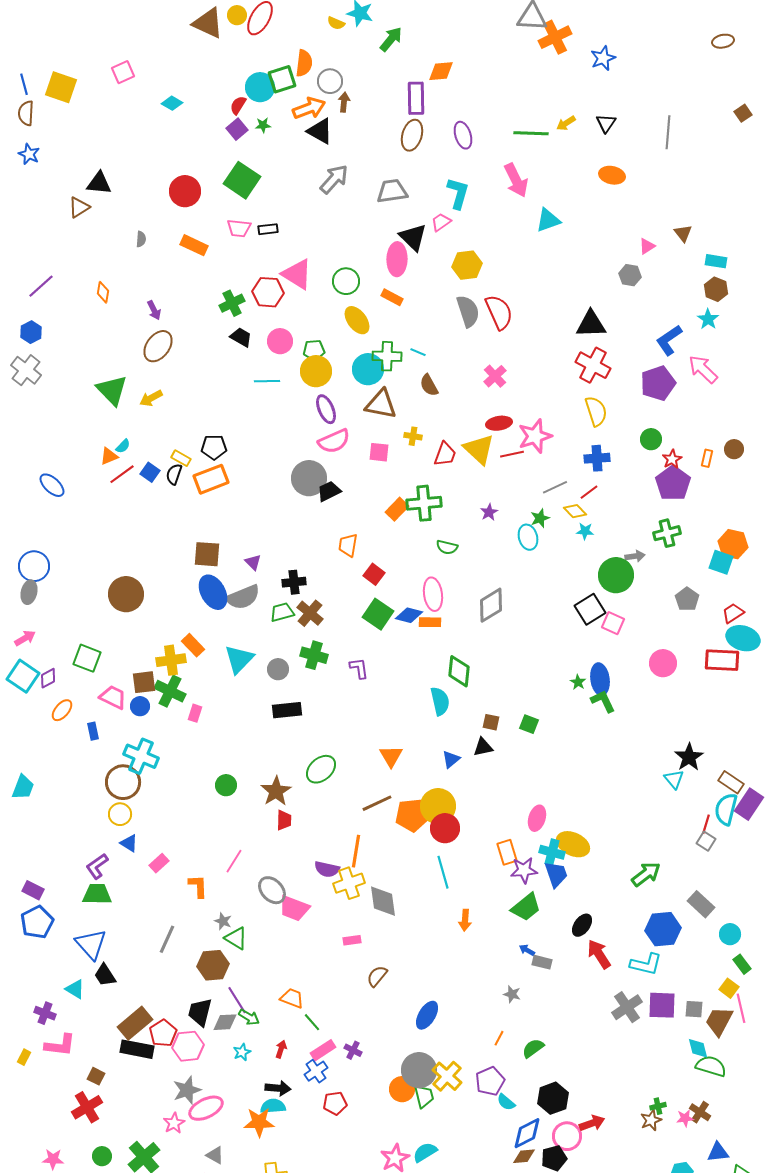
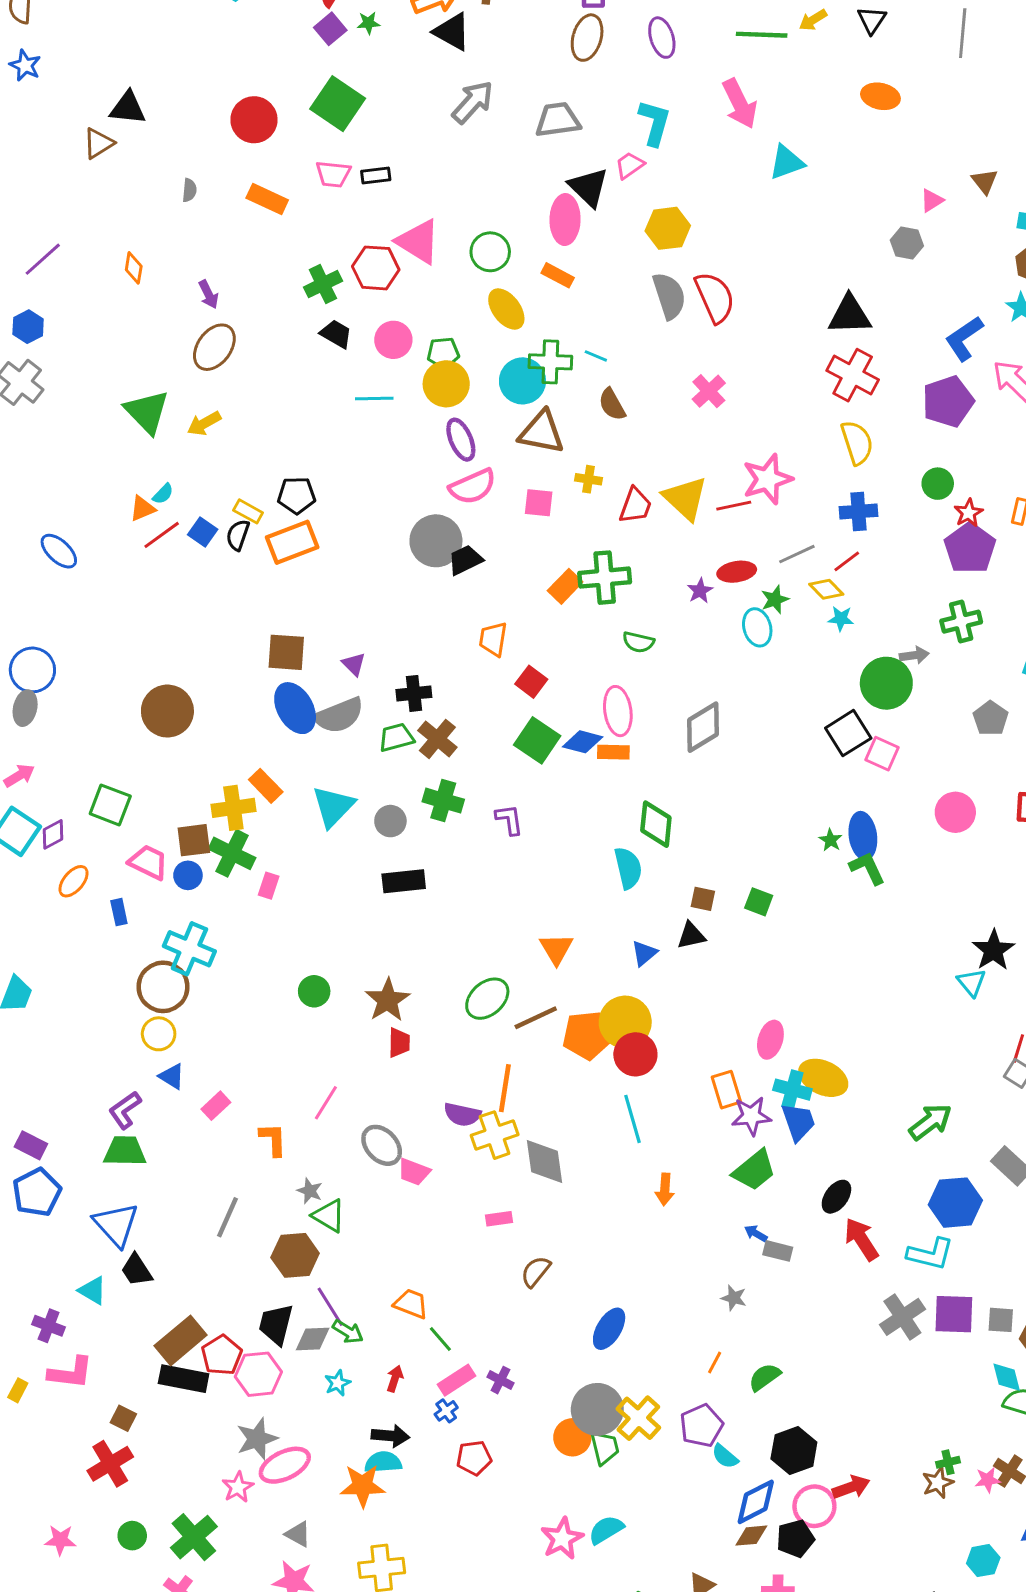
red ellipse: (499, 423) -> (737, 572), moved
green ellipse: (321, 769) -> (487, 999), moved
pink trapezoid: (294, 908) -> (414, 1172), size x0.7
blue cross: (316, 1071) -> (446, 1411), size x0.7

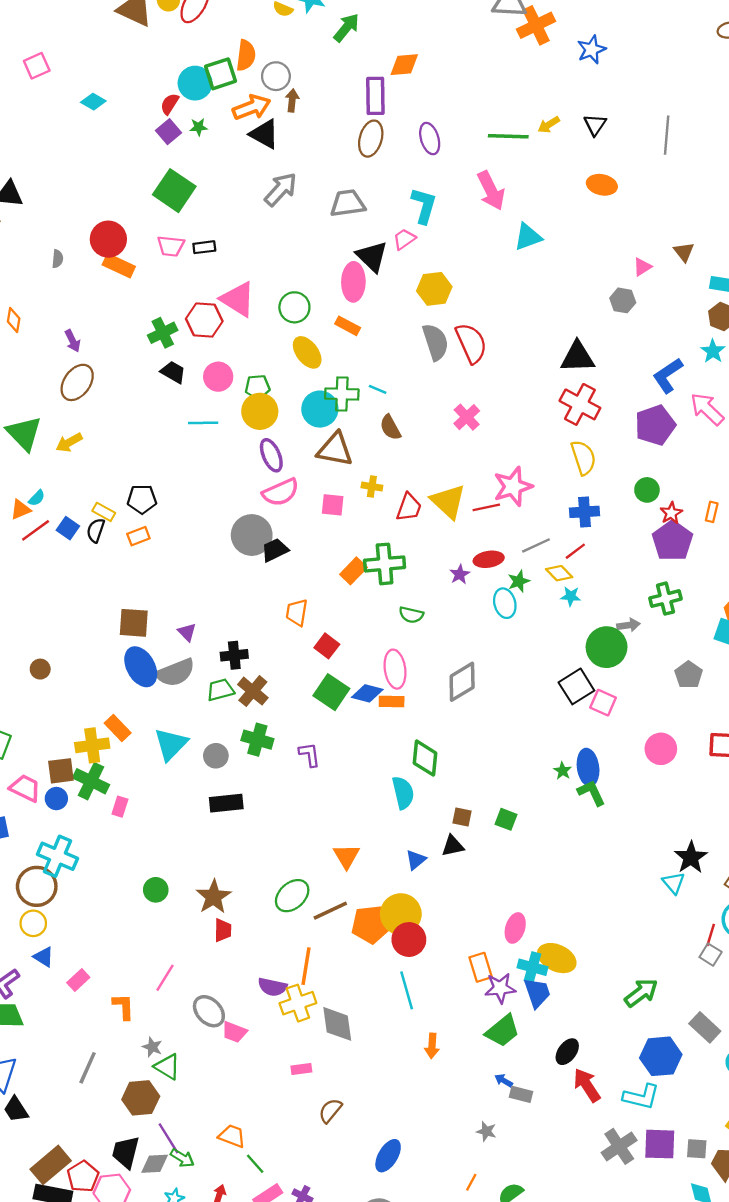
red circle: (254, 120) -> (108, 239), moved
orange rectangle: (292, 542) -> (138, 536), size x0.6
brown circle: (167, 711) -> (40, 669), size x0.5

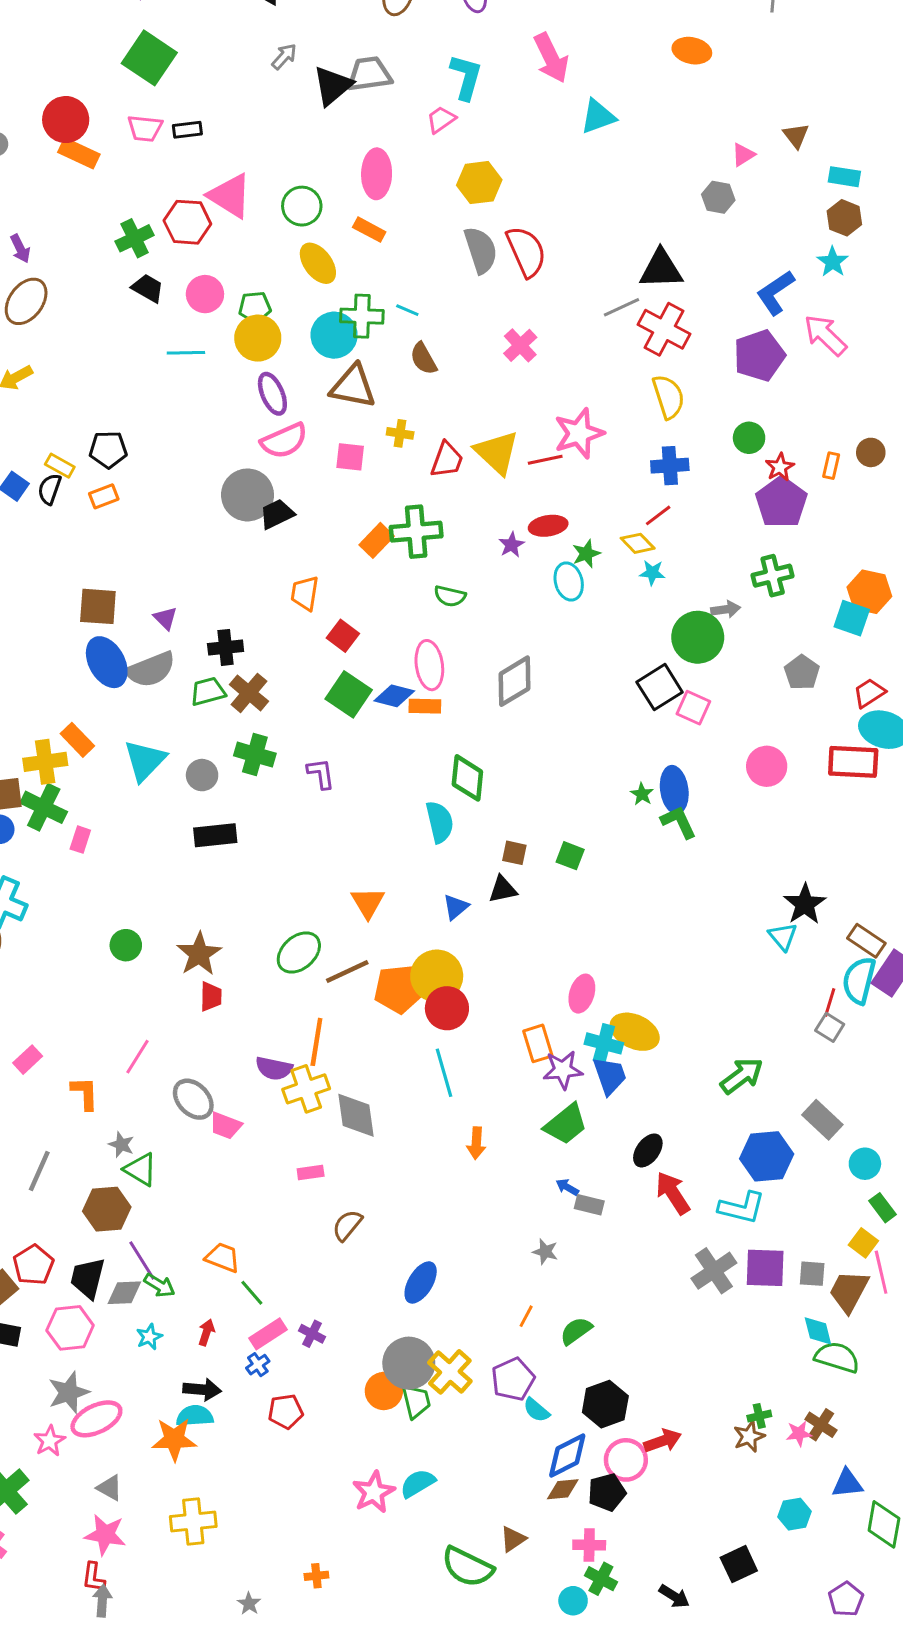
gray arrow: (281, 189) -> (284, 56), size x0.6
black triangle: (372, 256) -> (333, 86), moved, turned 36
gray line: (536, 545) -> (621, 307), moved
red pentagon: (83, 1176) -> (33, 1265), moved

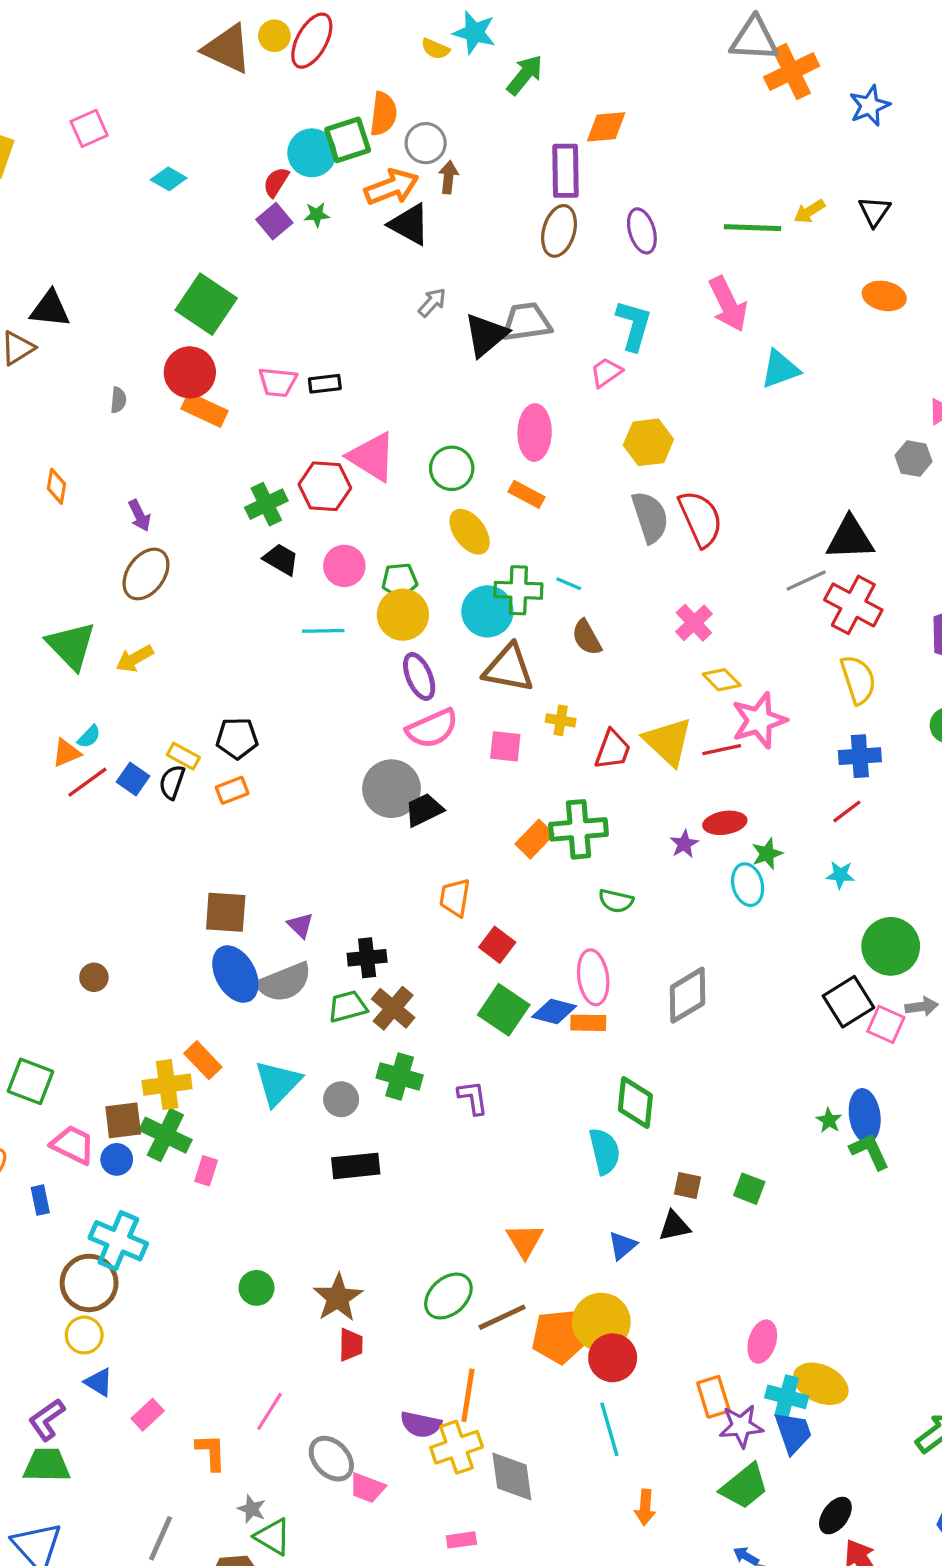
green square: (149, 58) -> (206, 304), moved
yellow diamond: (638, 543) -> (722, 680), moved
gray arrow: (726, 609) -> (922, 1007), moved

